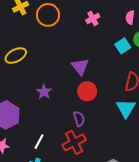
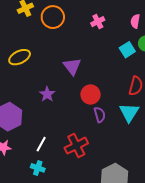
purple triangle: (80, 67) -> (72, 66), moved
purple semicircle: (79, 119) -> (100, 115), moved

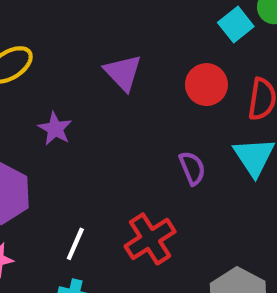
purple star: (47, 94) -> (55, 129), moved
red circle: (91, 94) -> (206, 85), moved

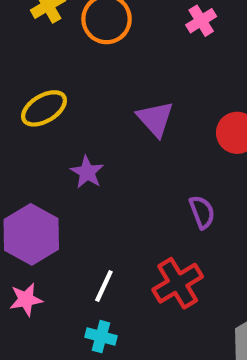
purple semicircle: (192, 168) -> (202, 212), moved

